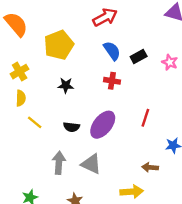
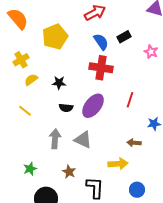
black rectangle: (139, 57) -> (124, 37), moved
red cross: (112, 81) -> (101, 68), size x1.6
black star: (66, 85) -> (59, 83), moved
yellow semicircle: (21, 98) -> (31, 80), moved, turned -128
yellow line: (35, 122) -> (25, 111), moved

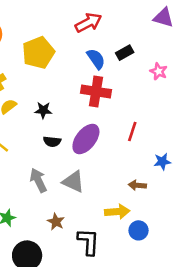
gray arrow: (55, 139) -> (38, 180), turned -30
blue circle: (137, 190) -> (139, 230), moved

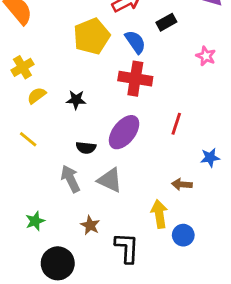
yellow pentagon: (38, 53) -> (92, 36), moved
black rectangle: (125, 53) -> (166, 22), moved
black semicircle: (52, 142) -> (86, 148), moved
yellow arrow: (117, 212) -> (159, 214), turned -95

